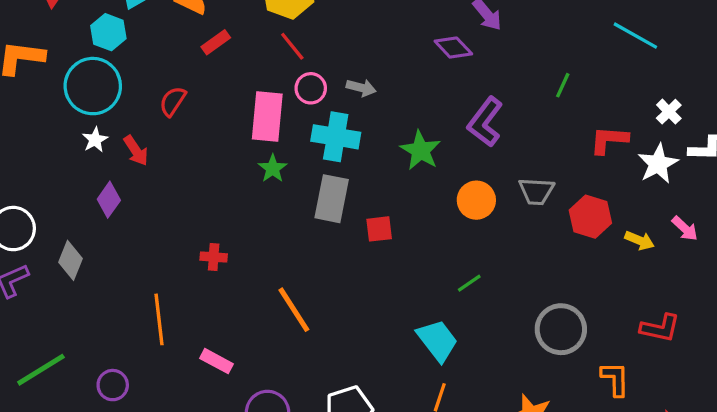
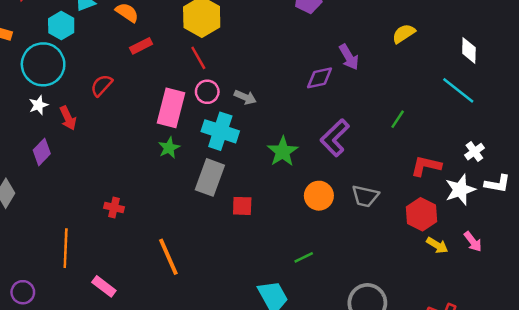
purple diamond: (453, 48) -> (320, 78), turned -68
red hexagon: (590, 217) -> (422, 214), moved

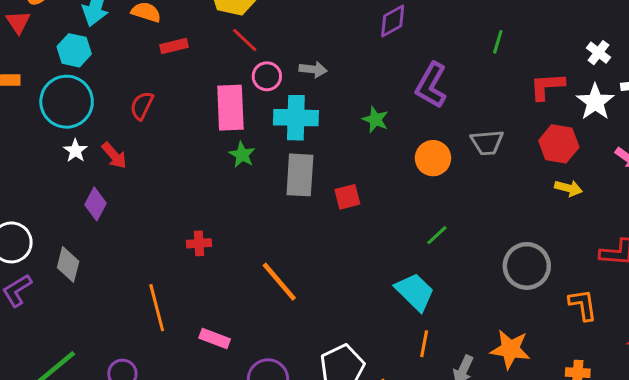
red rectangle: (141, 46) -> (174, 46), turned 30
green star: (283, 152) -> (375, 119), size x0.7
yellow arrow: (437, 245) -> (568, 188), moved

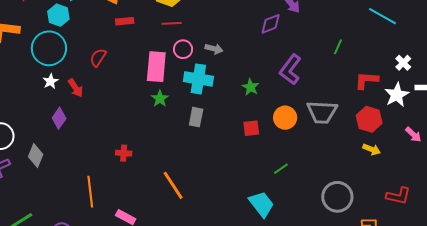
red line: (245, 40) -> (172, 23), turned -54
gray trapezoid: (487, 142) -> (322, 112), size x1.4
gray rectangle: (300, 175) -> (196, 117), size x0.7
red square: (347, 197) -> (251, 128), moved

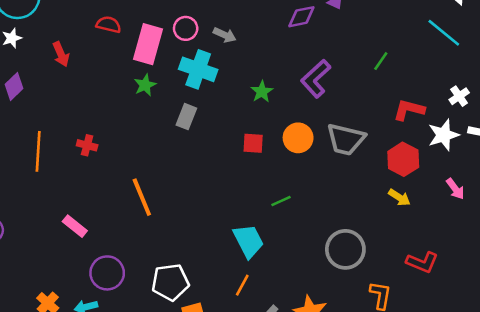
red semicircle: (98, 58) -> (109, 25), moved, turned 60
red arrow: (76, 88) -> (61, 54), moved
orange line: (90, 192) -> (38, 151), moved

